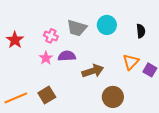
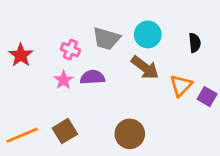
brown arrow: (93, 71) -> (145, 68), moved, turned 55
brown circle: (113, 97) -> (130, 134), moved

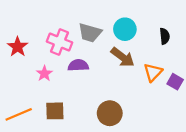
pink cross: (70, 50) -> (60, 42), size x1.5
pink star: (64, 80) -> (44, 74), moved
brown square: (65, 131) -> (55, 111), turned 30

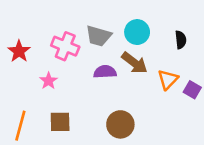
purple semicircle: (78, 65) -> (105, 72), moved
orange line: (19, 114) -> (20, 126), turned -52

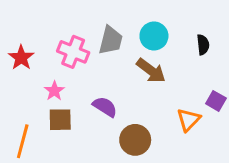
gray trapezoid: (99, 36) -> (111, 40), turned -92
purple semicircle: (105, 72) -> (105, 107), moved, turned 35
orange triangle: (168, 80) -> (189, 120), moved
brown square: (60, 122) -> (60, 120), moved

